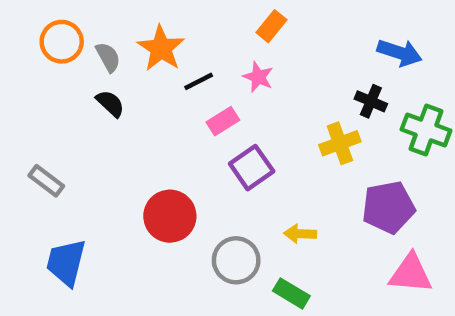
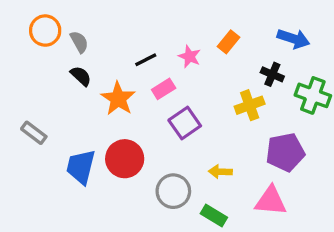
orange rectangle: (271, 26) -> (228, 42), moved
orange star: (161, 48) -> (118, 99), moved
blue trapezoid: (66, 263) -> (81, 167), moved
pink triangle: (411, 274) -> (271, 201), moved

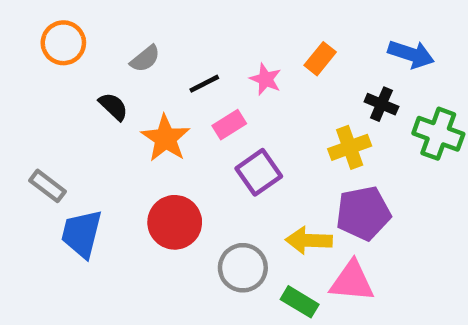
gray semicircle: (79, 42) -> (145, 59), moved, turned 80
purple pentagon: (285, 152) -> (363, 213), moved
blue trapezoid: (81, 167) -> (82, 234), moved
yellow arrow: (220, 172) -> (309, 240), size x1.4
pink triangle: (271, 201) -> (352, 281), moved

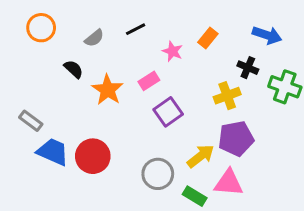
black line: (204, 84) -> (136, 29), moved
red circle: (175, 222) -> (93, 156), moved
blue trapezoid: (82, 234) -> (53, 152), turned 100
yellow arrow: (309, 240) -> (201, 156), turned 140

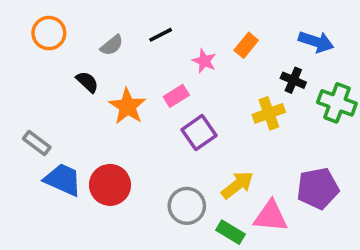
purple pentagon: (236, 138) -> (318, 188), moved

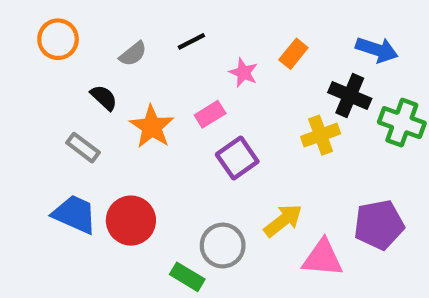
black cross: (293, 80) -> (350, 95), size x1.4
gray rectangle: (37, 143) -> (83, 148), moved
green rectangle: (230, 232) -> (187, 277), moved

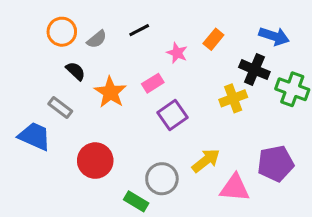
orange circle: (58, 39) -> (62, 32), moved
blue trapezoid: (75, 214) -> (35, 136), moved

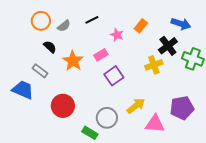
black cross: (254, 70) -> (168, 46), turned 30

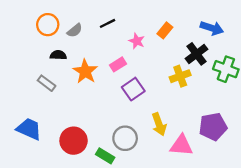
black semicircle: (50, 47) -> (58, 55), turned -40
blue trapezoid: (23, 90) -> (29, 129), moved
red circle: (63, 106) -> (74, 141), moved
yellow arrow: (136, 106) -> (159, 124), turned 108

